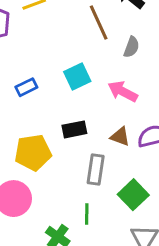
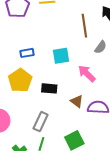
yellow pentagon: (33, 152) -> (20, 80), moved, turned 30
gray rectangle: (96, 169) -> (41, 122), moved

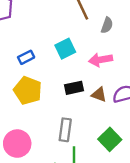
pink arrow: (87, 73) -> (101, 60), turned -36
black rectangle: (49, 88) -> (74, 88), moved

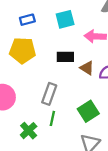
yellow pentagon: (28, 90) -> (22, 50), turned -30

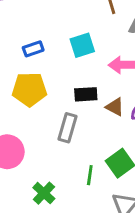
gray rectangle: (49, 94) -> (68, 128), moved
green line: (52, 118) -> (90, 175), moved

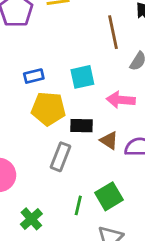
yellow pentagon: (29, 89) -> (48, 109), moved

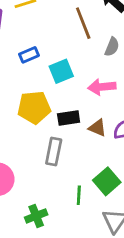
blue rectangle: (34, 76) -> (29, 55), moved
green cross: (31, 219) -> (36, 216), turned 30

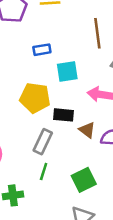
green line: (79, 195) -> (44, 171), moved

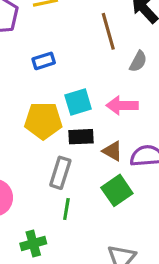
cyan square: (67, 71) -> (78, 102), moved
green square: (84, 180) -> (117, 190), moved

